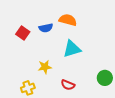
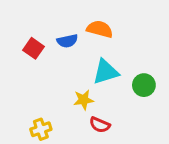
yellow star: (45, 67) -> (84, 100), moved
green circle: (105, 78) -> (144, 85), moved

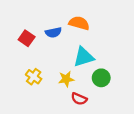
green circle: (144, 85) -> (101, 78), moved
yellow cross: (41, 129) -> (34, 77), moved, turned -35

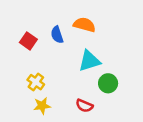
blue semicircle: (53, 32) -> (57, 35), turned 84
yellow star: (66, 79) -> (42, 106), moved

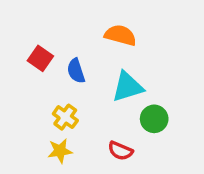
blue semicircle: (57, 35) -> (76, 71), moved
yellow cross: (36, 82) -> (65, 117), moved

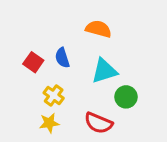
red square: (40, 58) -> (33, 62), moved
red semicircle: (120, 151) -> (98, 123), size x1.4

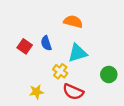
yellow cross: (54, 95) -> (60, 71), moved
green circle: (126, 97) -> (109, 74), moved

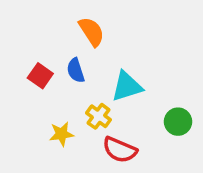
orange semicircle: (73, 22) -> (92, 32), moved, turned 42
yellow star: (36, 92) -> (62, 134), moved

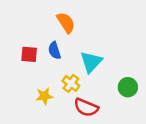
red square: (40, 76) -> (29, 54), turned -30
cyan triangle: (127, 86) -> (91, 62), turned -30

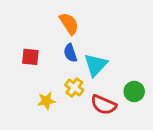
blue semicircle: (54, 50) -> (70, 53), moved
red semicircle: (86, 107) -> (104, 105), moved

